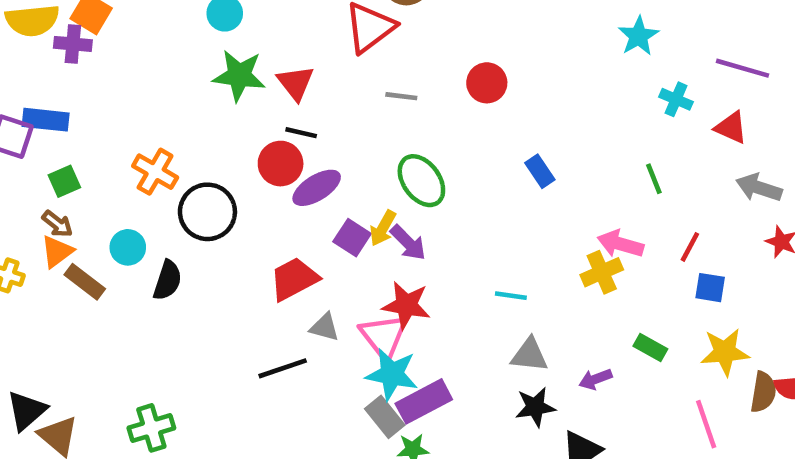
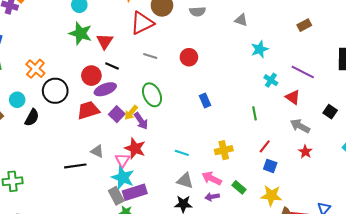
black line: (301, 133) -> (112, 66), moved
pink arrow: (620, 244) -> (212, 178), moved
red trapezoid: (294, 279) -> (88, 110), moved
pink triangle: (384, 336) -> (122, 160), size x0.7

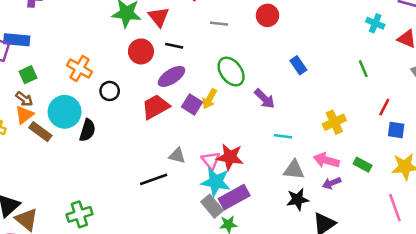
red circle: (91, 76) -> (141, 51), moved
black circle: (55, 91) -> (110, 91), size x0.6
cyan circle: (17, 100) -> (65, 112), size x1.6
purple arrow: (141, 121) -> (265, 99), moved
red star: (135, 148) -> (230, 157), moved

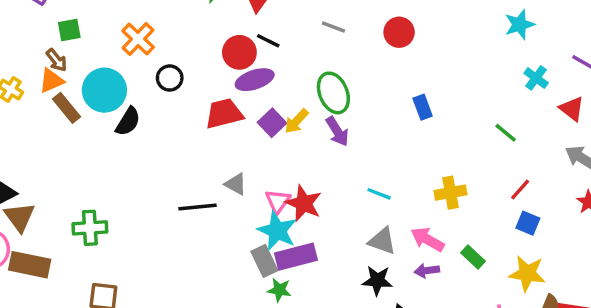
red circle: (141, 51) -> (239, 52), moved
green line: (363, 69) -> (506, 133), turned -42
purple arrow: (265, 99) -> (337, 131), moved

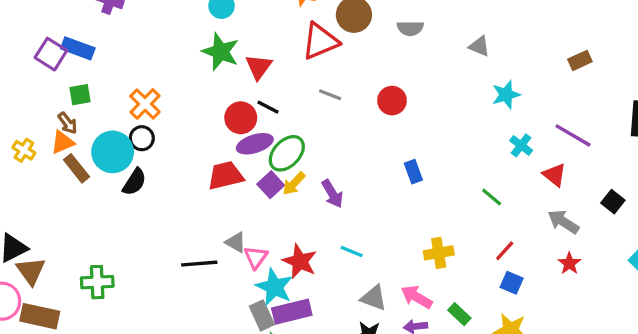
black circle: (170, 78) -> (142, 138), moved
green ellipse: (333, 93) -> (287, 153), moved, turned 66
cyan line: (379, 194) -> (352, 251), moved
pink triangle: (278, 201) -> (256, 257), moved

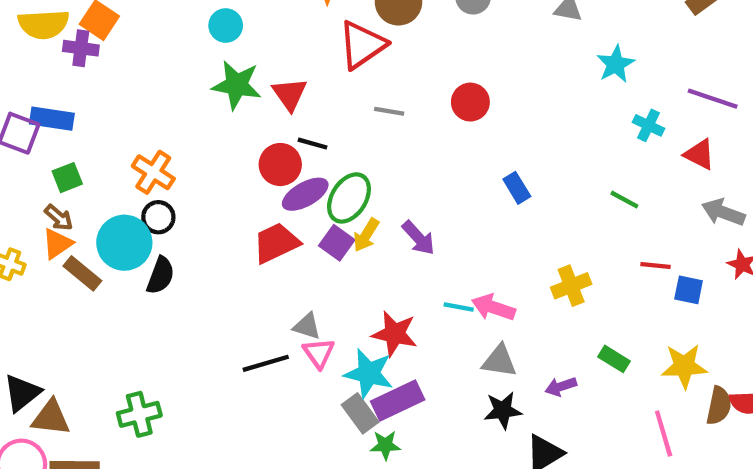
red line: (505, 251) -> (656, 265), turned 65
pink triangle: (256, 257) -> (319, 353), moved
brown triangle: (31, 271) -> (51, 418), turned -36
blue square: (512, 283) -> (689, 290), moved
pink arrow: (417, 297) -> (493, 307), moved

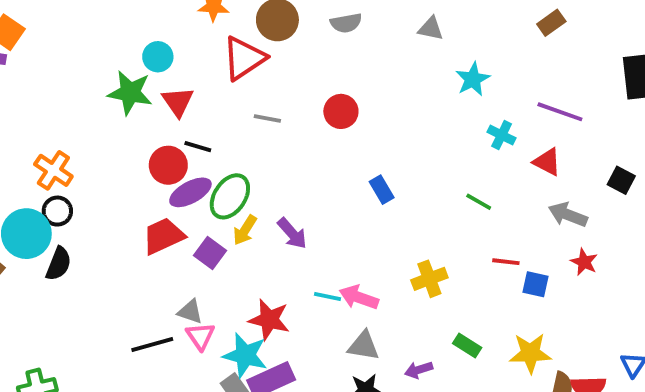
cyan circle: (226, 25) -> (158, 57), moved
purple square: (337, 243) -> (210, 253), moved

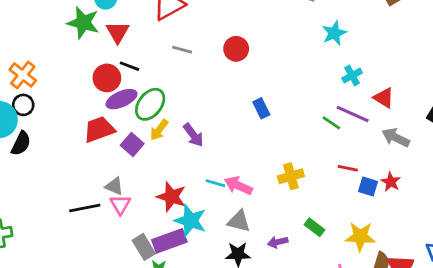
purple line: (560, 112) -> (353, 114), moved
cyan cross: (502, 135) -> (352, 76), turned 30
red star: (584, 262) -> (391, 182), moved
cyan star: (245, 355) -> (190, 221), moved

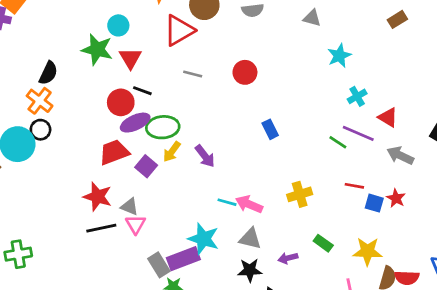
green ellipse: (150, 104) -> (163, 127), turned 48
black semicircle: (21, 143) -> (48, 73), moved
red star: (171, 197) -> (98, 197), moved

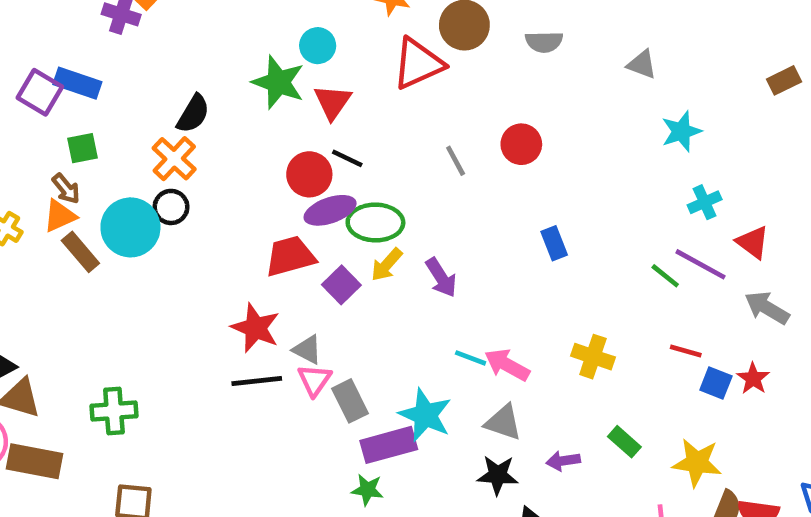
gray line: (193, 74) -> (456, 161), moved, turned 42
yellow cross: (300, 194) -> (593, 357), turned 30
gray rectangle: (159, 265) -> (350, 401), moved

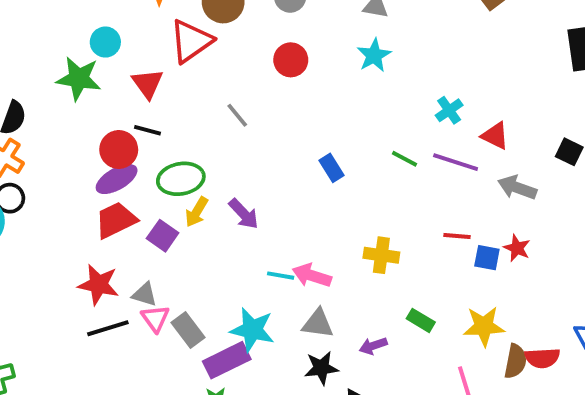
red triangle: (332, 102) -> (148, 84), moved
cyan star: (681, 131) -> (374, 55), moved
red circle: (521, 144) -> (291, 60), moved
purple ellipse: (330, 210) -> (117, 179), moved
green line: (665, 276) -> (404, 159), moved

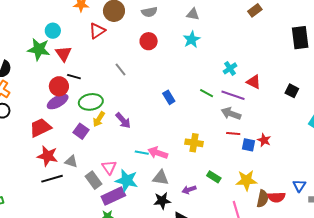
red triangle: (191, 41) -> (97, 31), size x0.7
red triangle: (148, 84) -> (63, 54), moved
gray arrow: (517, 188) -> (231, 114), moved
red trapezoid: (116, 220) -> (40, 128), moved
pink triangle: (155, 318) -> (109, 167), moved

